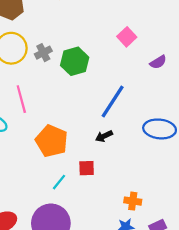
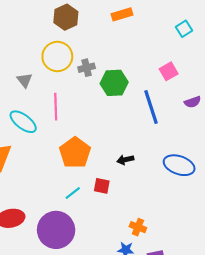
blue line: (113, 102) -> (151, 107), moved, turned -64

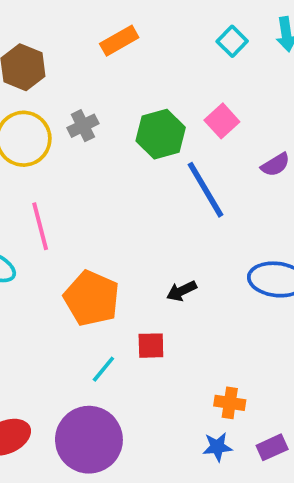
gray cross: (87, 68) -> (83, 126), moved
green hexagon: (114, 83) -> (161, 134), moved

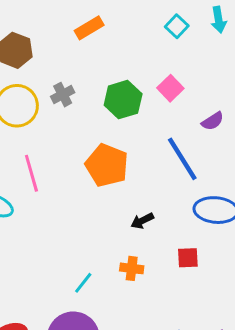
blue line: (205, 190) -> (182, 159), moved
orange pentagon: (92, 298) -> (107, 165), moved
red square: (151, 346) -> (188, 258), moved
orange cross: (230, 403) -> (132, 268), moved

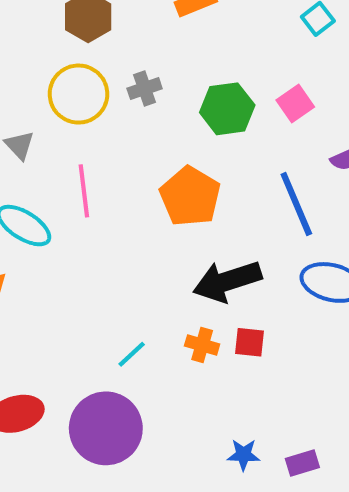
black arrow: (142, 221) -> (227, 281), size x2.0
red square: (188, 258) -> (249, 342), moved

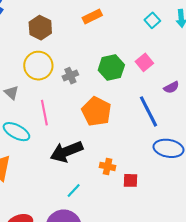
gray cross: (145, 89) -> (70, 76), moved
black arrow: (227, 281) -> (67, 152), moved
orange cross: (202, 345) -> (108, 166), moved

